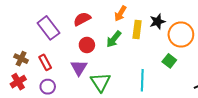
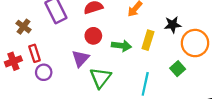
yellow rectangle: (137, 30) -> (148, 40), moved
green arrow: (114, 39) -> (121, 46), moved, turned -132
brown cross: (21, 59) -> (23, 27), moved
red rectangle: (45, 62) -> (35, 53), moved

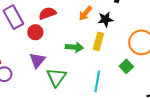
black star: (173, 25) -> (105, 19), moved
red circle: (93, 36) -> (35, 32), moved

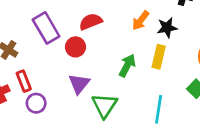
green arrow: (74, 47) -> (127, 65), turned -66

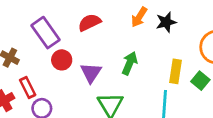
red circle: (75, 47) -> (62, 60), moved
yellow rectangle: (159, 57) -> (175, 71), moved
purple triangle: (79, 84) -> (91, 73), moved

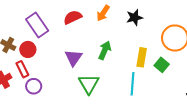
orange arrow: (139, 17) -> (103, 13), moved
red circle: (62, 60) -> (28, 49), moved

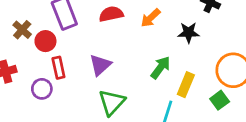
green arrow: (105, 50) -> (161, 67), moved
green square: (162, 65) -> (220, 100), moved
red rectangle: (22, 69) -> (58, 68), moved

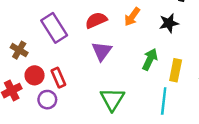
red circle: (45, 41) -> (35, 75), moved
purple triangle: (100, 65) -> (102, 51), moved

